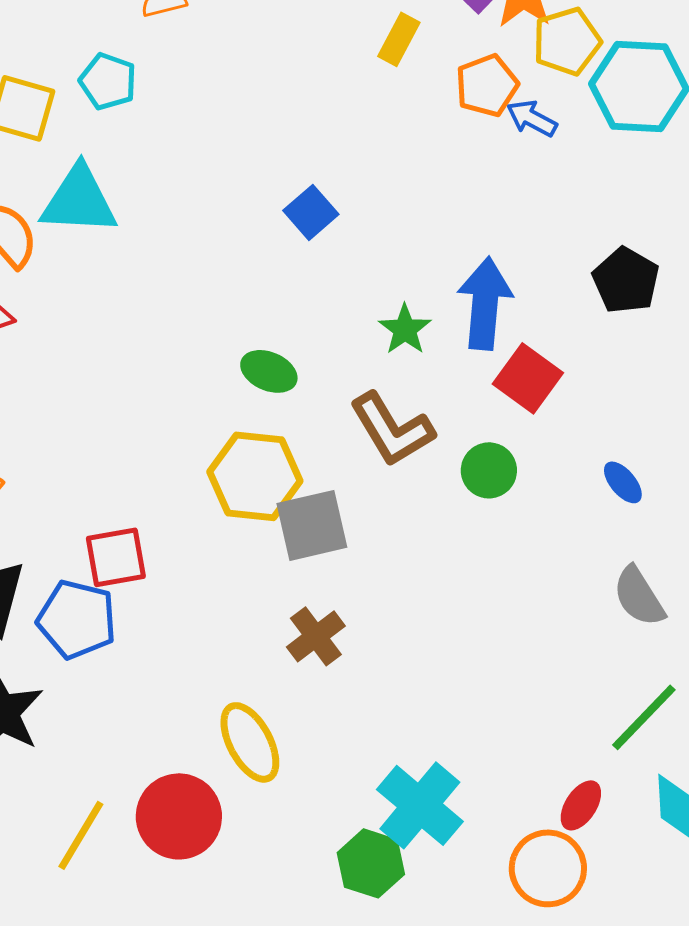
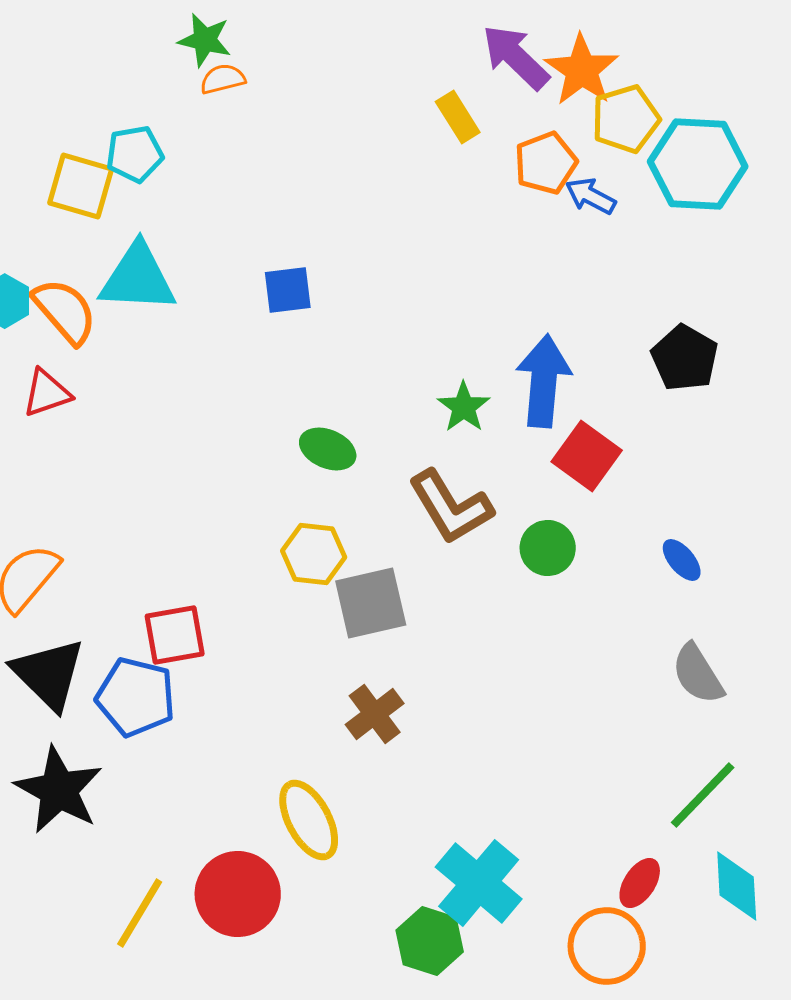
yellow rectangle: (399, 39) -> (458, 117), turned -60
cyan pentagon: (108, 81) -> (135, 154), moved, turned -30
blue square: (311, 212) -> (288, 290), moved, turned 34
yellow hexagon: (255, 476) -> (314, 554), size x0.7

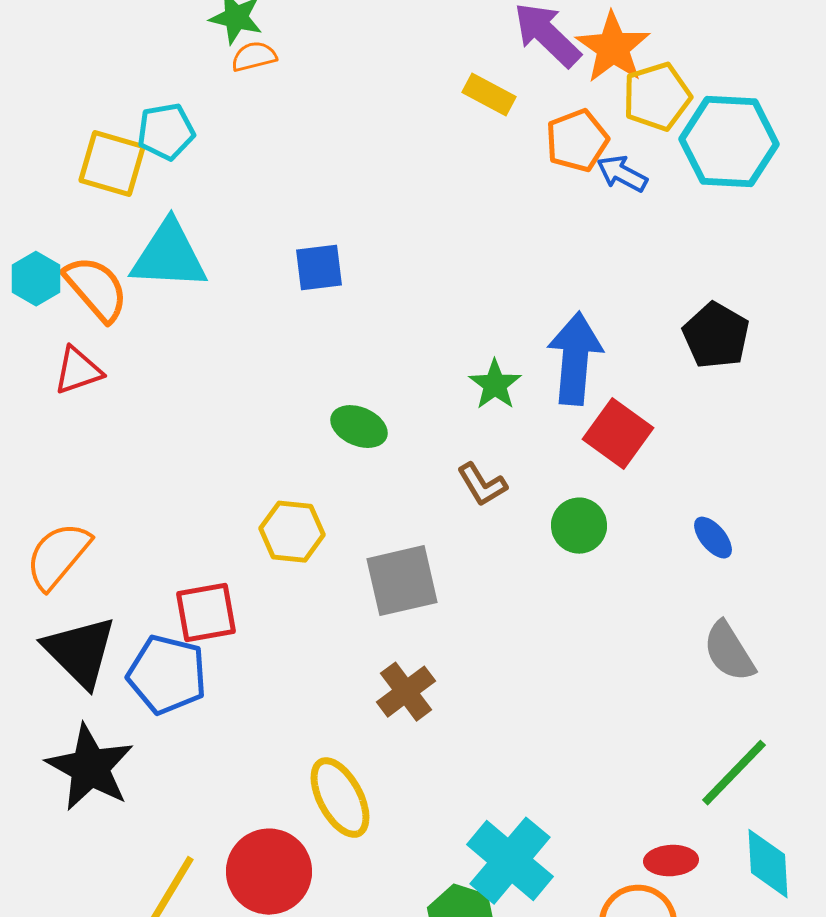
yellow rectangle: (458, 117) -> (489, 95), turned -30
brown L-shape: (451, 507) -> (482, 485), size x0.6
yellow hexagon: (314, 554) -> (292, 532), moved
red ellipse: (640, 883) -> (671, 861), turned 54

